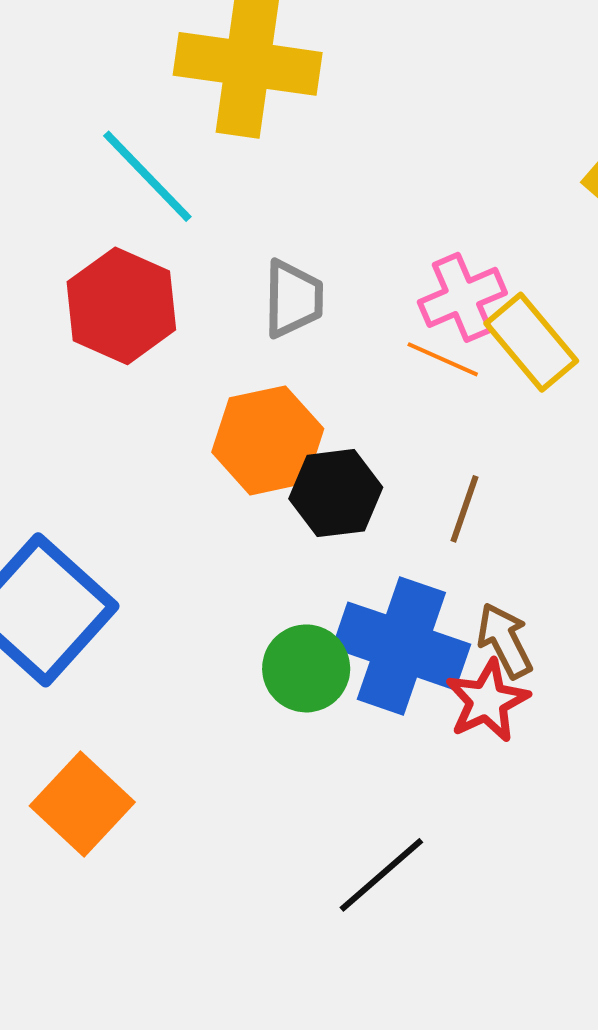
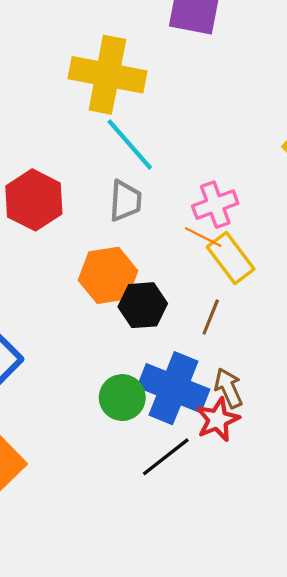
cyan line: (147, 176) -> (130, 144), moved
yellow rectangle: (531, 342) -> (231, 258), moved
black line: (381, 875) -> (166, 457), moved

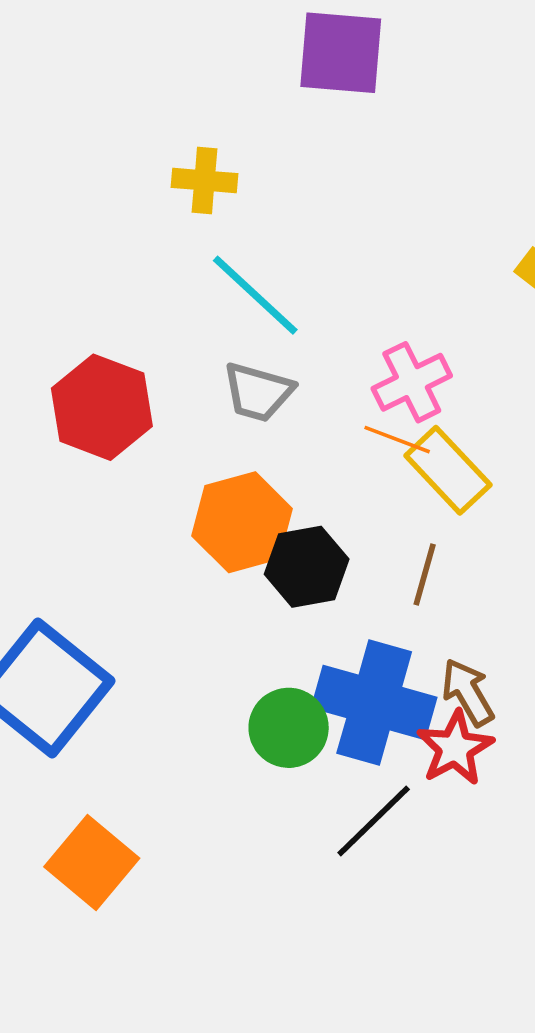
yellow cross: (107, 75) -> (205, 181), size x0.5
gray trapezoid: (125, 201) -> (258, 392), turned 108

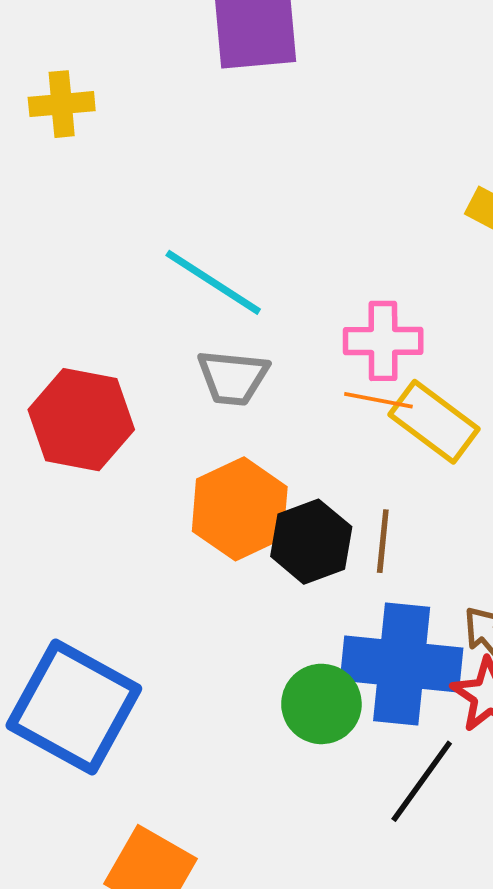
yellow cross: (205, 181) -> (62, 104), moved
pink cross: (412, 382) -> (383, 341), turned 36
brown line: (425, 575) -> (383, 541), moved

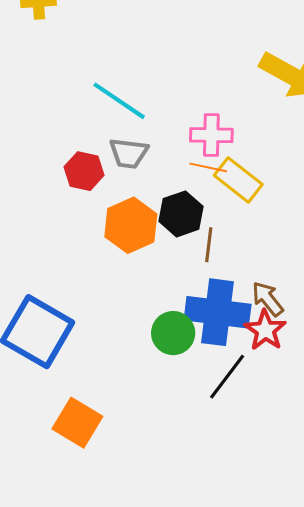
red hexagon: (81, 420) -> (84, 171), moved, size x0.7
black hexagon: (311, 542) -> (181, 214), moved

